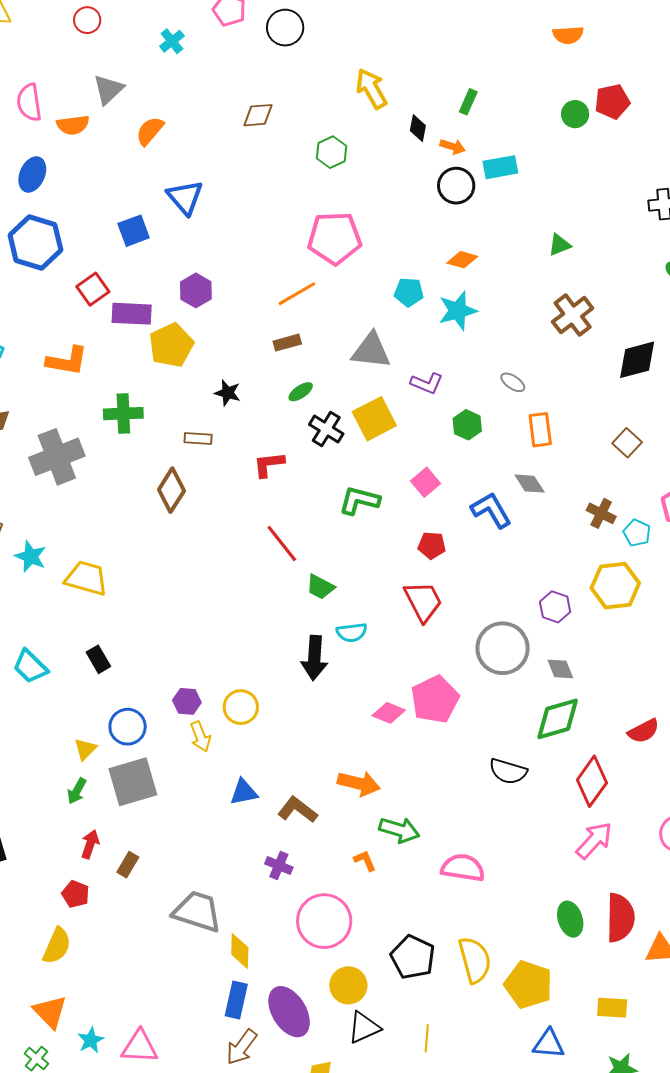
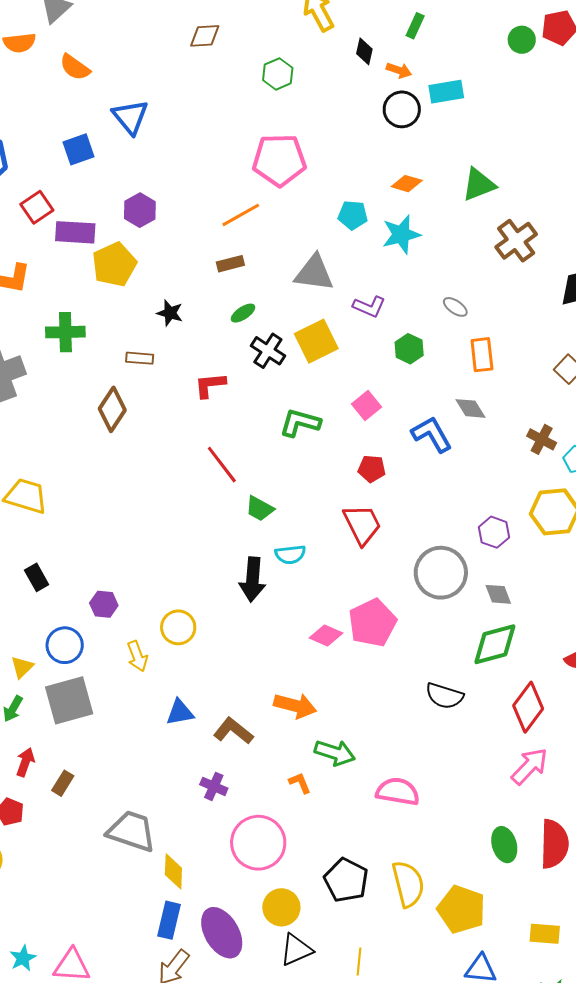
orange semicircle: (150, 131) -> (75, 67), moved, turned -96
green triangle: (559, 245) -> (479, 185), moved, size x1.5
purple hexagon: (187, 701) -> (104, 604), moved

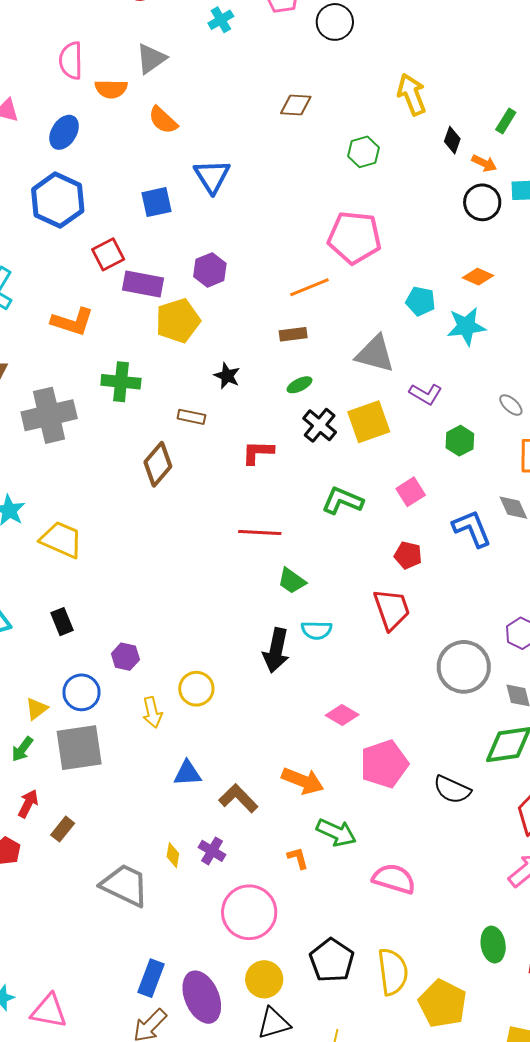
red line: (222, 465) -> (260, 532), turned -57
pink pentagon: (372, 623) -> (384, 764), moved
yellow diamond: (173, 871) -> (173, 855), moved, size x0.7

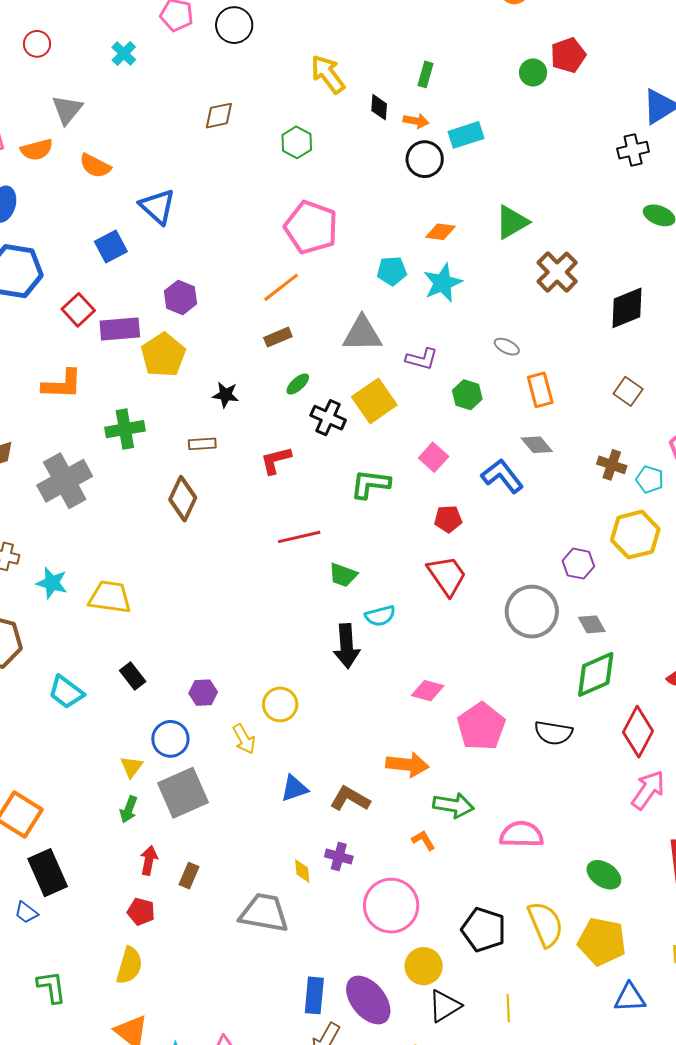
pink pentagon: (354, 237) -> (311, 227), turned 30
green ellipse: (493, 945) -> (604, 875), moved, turned -32

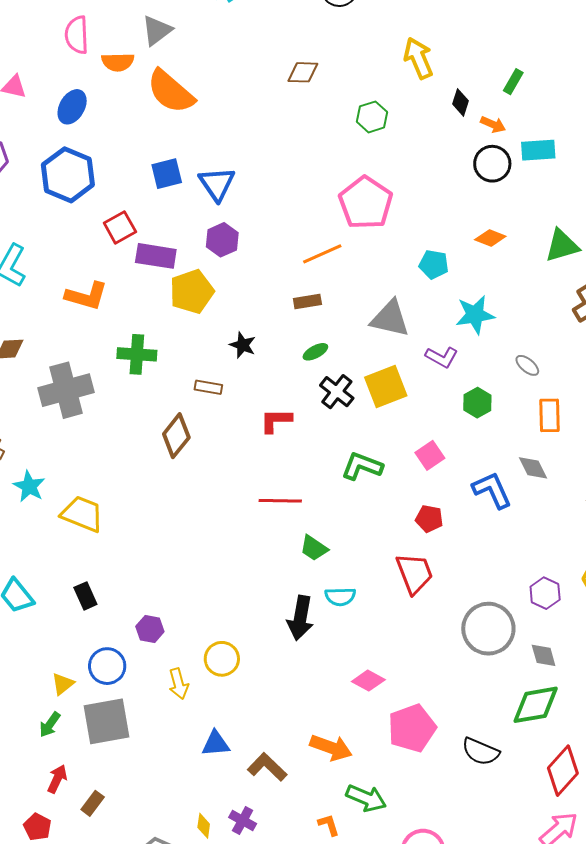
orange semicircle: (95, 166) -> (171, 92), size x1.6
blue triangle: (157, 207) -> (217, 184), moved
cyan star: (443, 283) -> (475, 315), moved

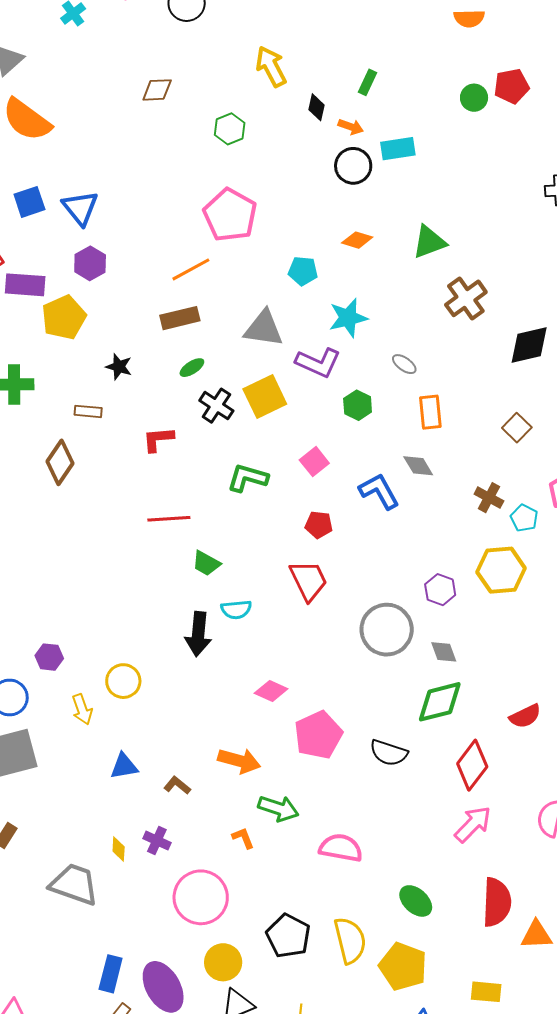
brown rectangle: (307, 301) -> (180, 318), size x1.4
purple L-shape: (442, 357) -> (318, 363), size x1.4
brown L-shape: (267, 767) -> (177, 785), size x0.7

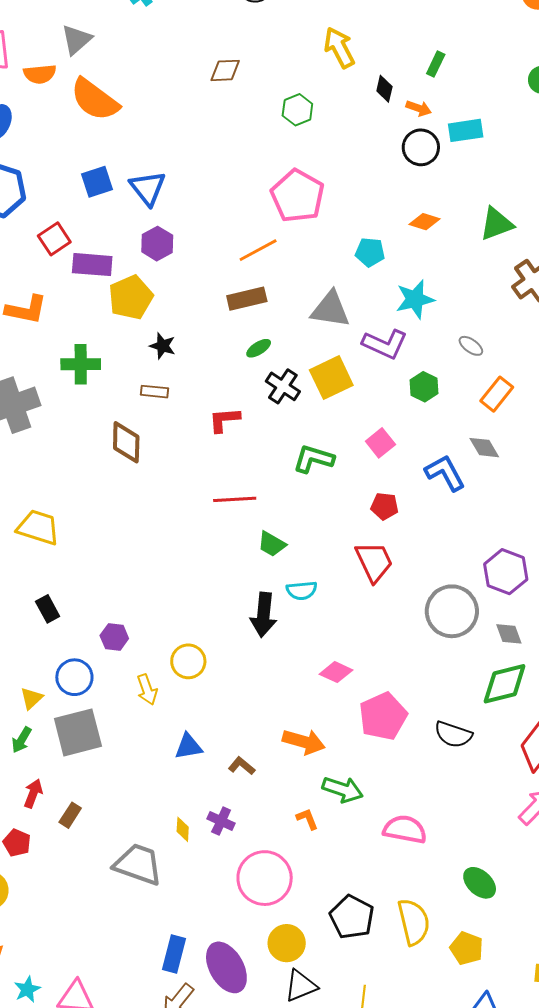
black star: (119, 367) -> (163, 346), moved
orange rectangle: (430, 412) -> (497, 394), turned 44
brown diamond: (60, 462) -> (126, 442), turned -33
purple hexagon: (440, 590) -> (506, 572), size x1.4
yellow pentagon: (403, 967) -> (467, 948), size x0.7

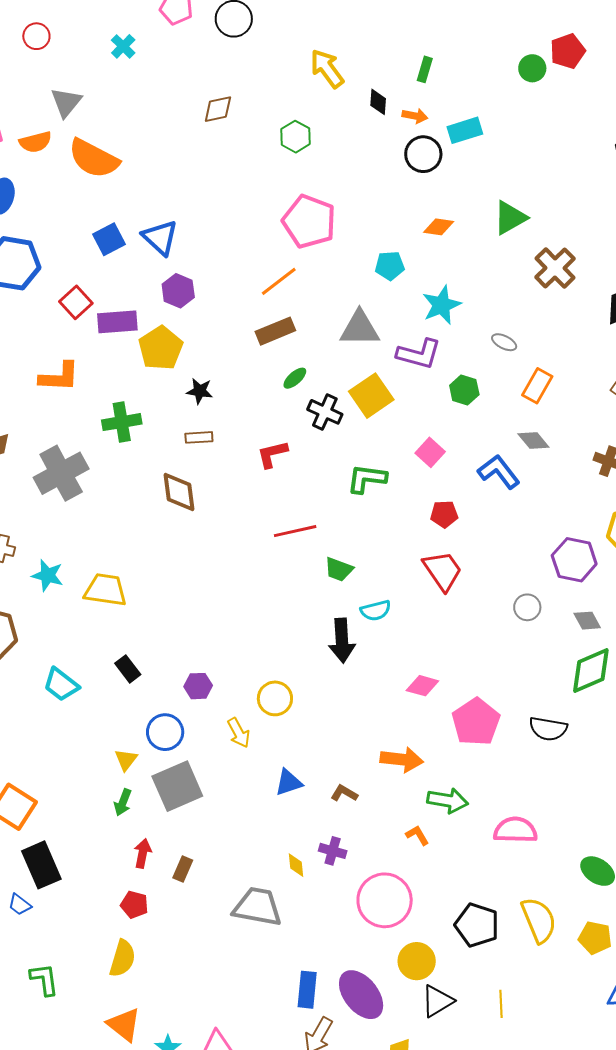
gray circle: (452, 611) -> (527, 607), size x0.5

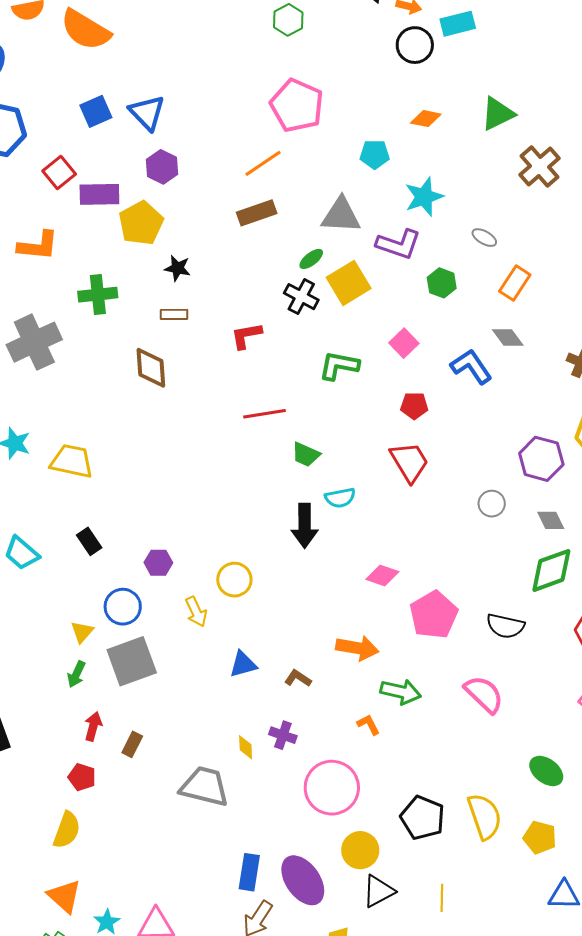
green ellipse: (295, 378) -> (311, 259), moved
pink semicircle: (515, 830) -> (484, 694), moved, turned 39

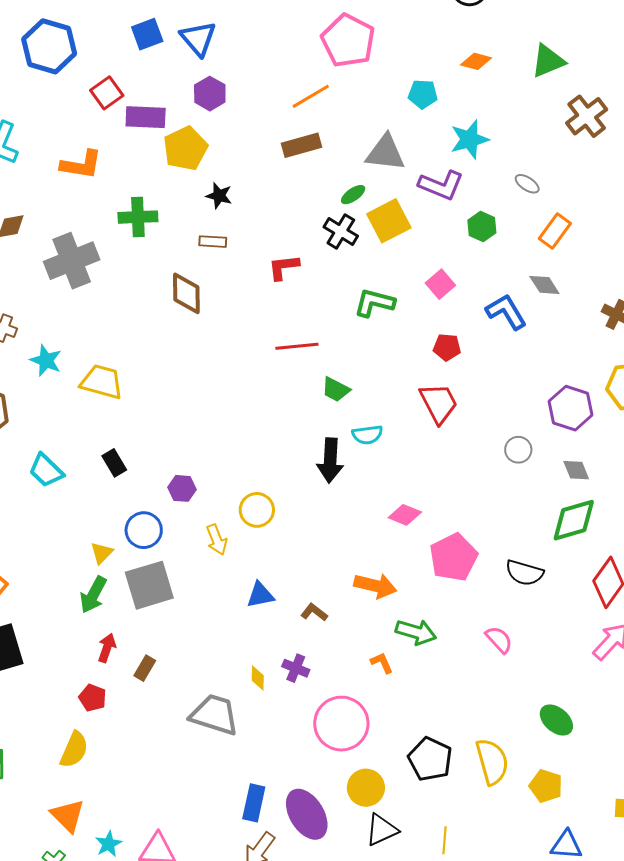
green arrow: (76, 674) -> (93, 595), size x1.4
pink semicircle: (484, 694) -> (499, 640), size x0.7

